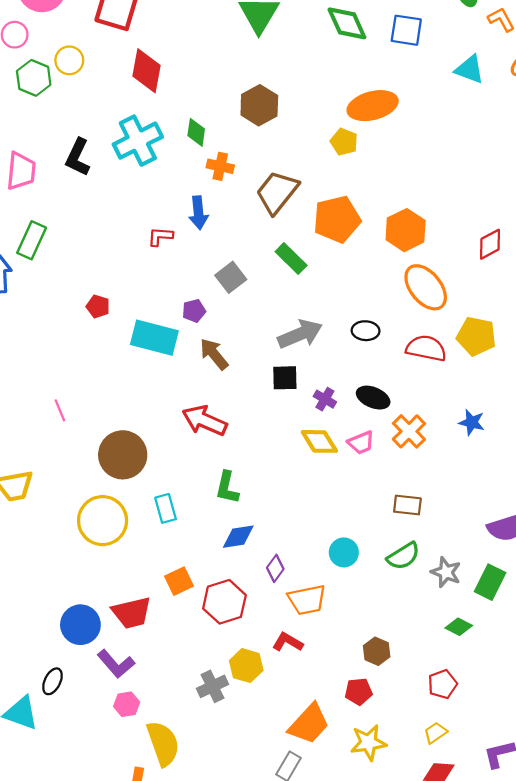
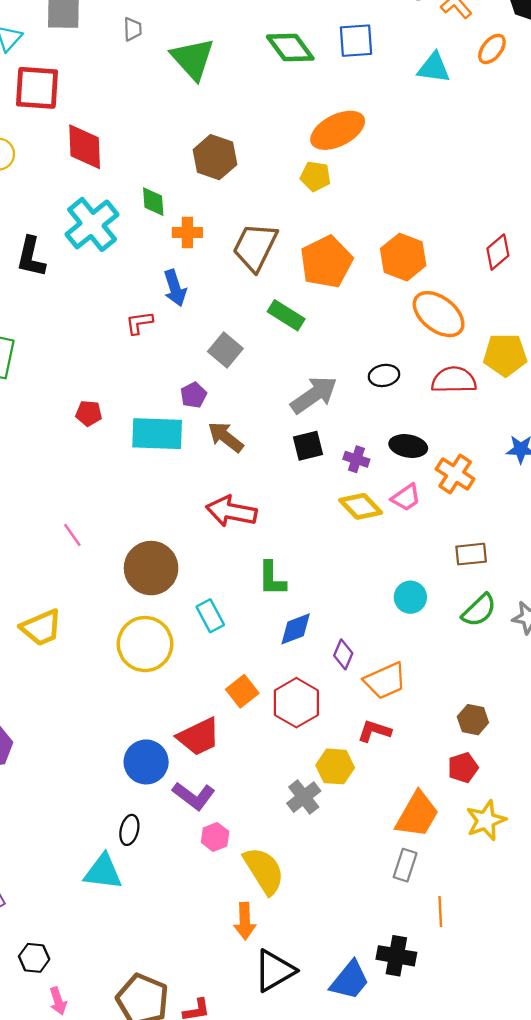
cyan circle: (344, 552) -> (410, 597), moved

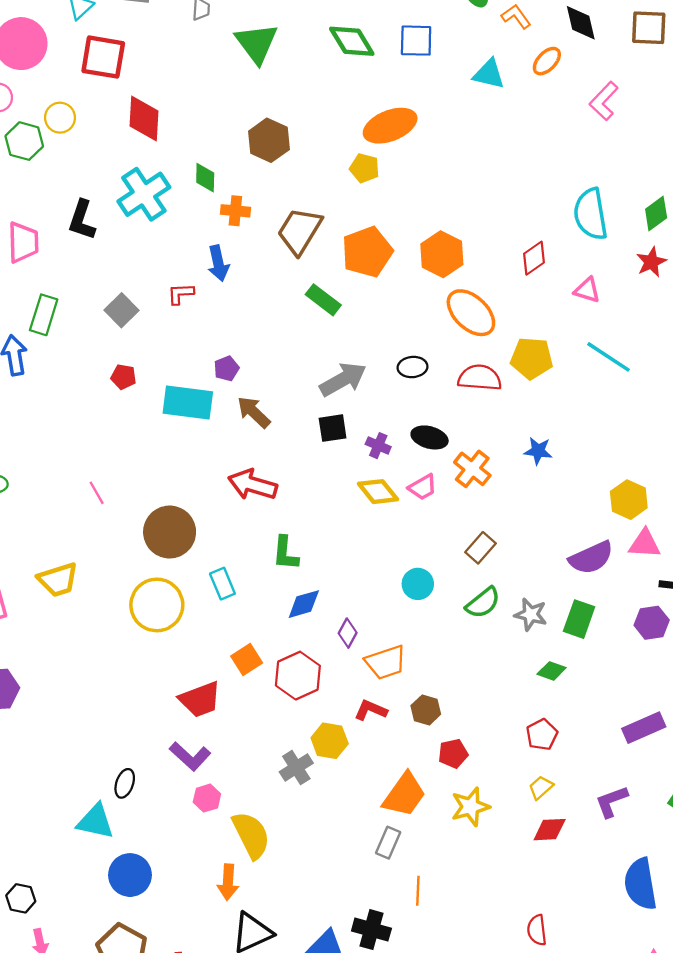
gray square: (225, 350) -> (122, 310), moved
brown rectangle: (471, 554) -> (480, 548), turned -48
brown hexagon: (473, 720) -> (426, 710), moved
blue circle: (146, 762) -> (130, 875), moved

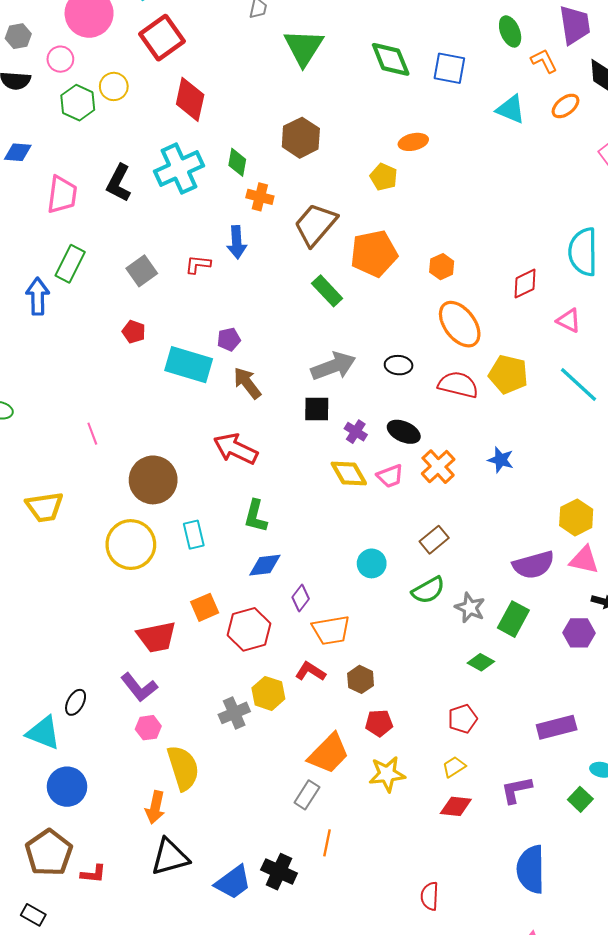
red square: (103, 57) -> (162, 38), turned 36
orange ellipse: (390, 126) -> (413, 142), size x0.6
orange hexagon: (442, 254) -> (442, 267), size x0.6

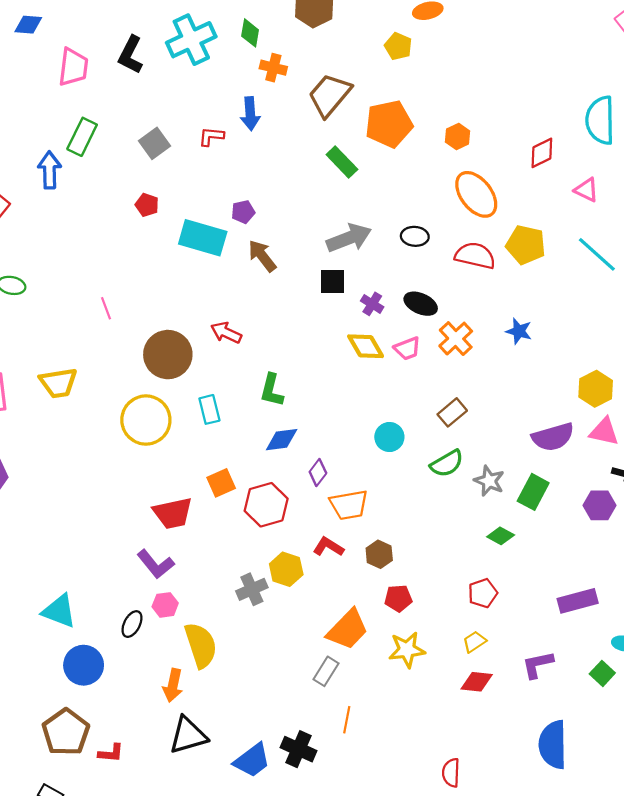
red arrow: (236, 449) -> (226, 333), moved, size x0.7
black ellipse: (76, 702) -> (132, 624), moved

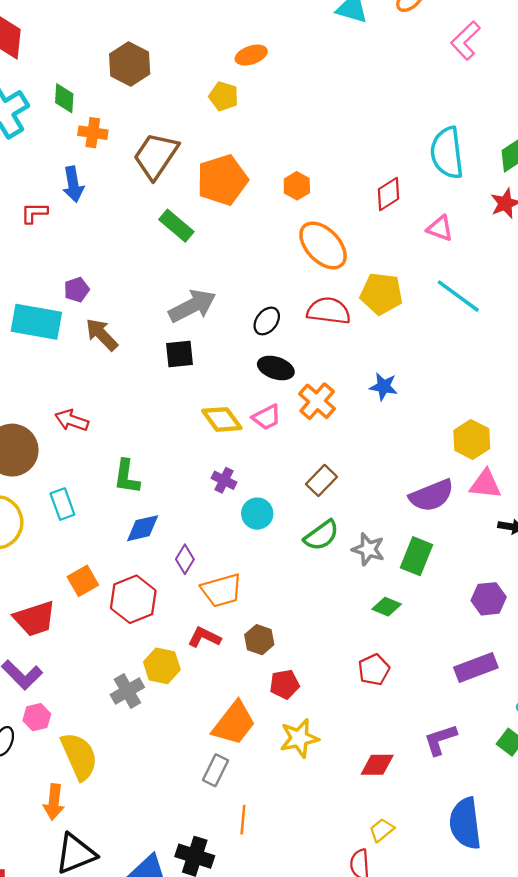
black ellipse: (415, 236) -> (267, 321), moved, turned -50
purple cross: (372, 304) -> (224, 480), moved
purple hexagon: (600, 505) -> (489, 599), moved
yellow trapezoid: (474, 642) -> (382, 830), moved

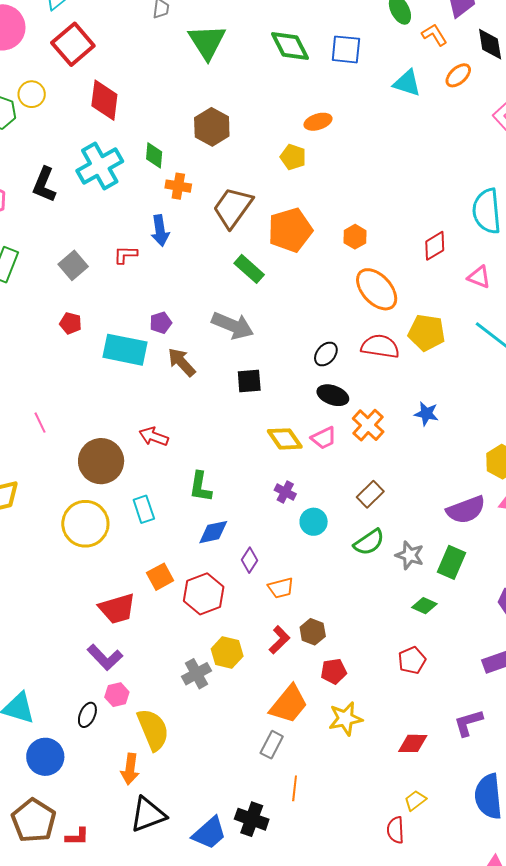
gray arrow: (192, 306) -> (233, 326), moved, turned 48
orange trapezoid: (222, 590) -> (281, 588), size x0.7
red L-shape: (204, 637) -> (279, 640), moved, turned 108

